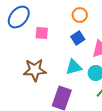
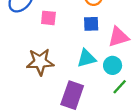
blue square: (78, 38) -> (91, 24), turned 32

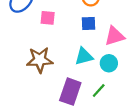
green line: (120, 87) -> (99, 90), moved

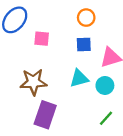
green line: (99, 90) -> (106, 118), moved
purple rectangle: (70, 92) -> (45, 115), moved

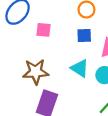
cyan triangle: (79, 78) -> (80, 68), turned 48

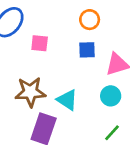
cyan triangle: (80, 68) -> (67, 100), moved

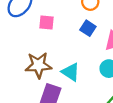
blue square: (87, 50) -> (88, 28), turned 35

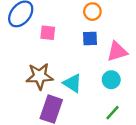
blue square: (88, 28) -> (90, 39), turned -35

